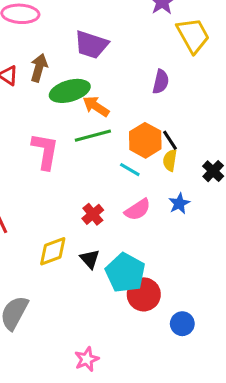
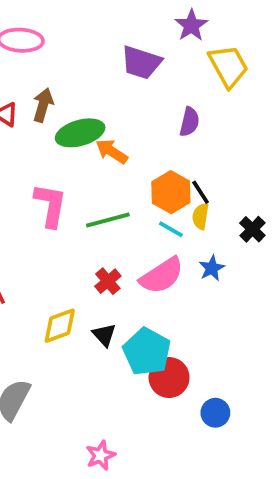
purple trapezoid: (91, 45) -> (141, 62), moved
green line: (93, 136) -> (108, 220), moved
cyan line: (130, 170) -> (171, 229), moved
pink semicircle: (138, 210) -> (162, 276), size x1.4

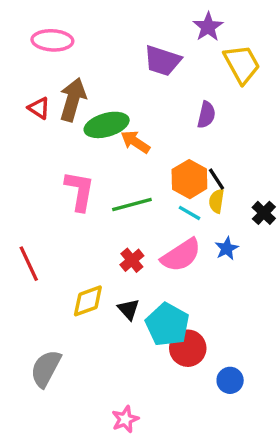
brown arrow: (43, 105) -> (73, 100), size x1.4

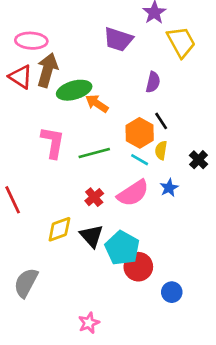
pink ellipse: (52, 40) -> (31, 41), moved
red triangle: (39, 108) -> (21, 77), size x1.4
black line: (217, 179) -> (161, 121), moved
black triangle: (129, 309) -> (92, 236), size x1.4

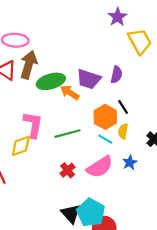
purple trapezoid: (118, 39) -> (89, 79), moved
yellow diamond: (59, 229) -> (21, 146), moved
black triangle: (92, 236) -> (71, 214), moved

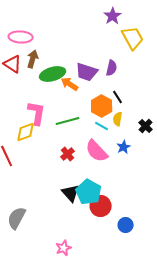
brown arrow: (29, 65) -> (33, 59), size x0.7
pink semicircle: (100, 167) -> (97, 151), turned 80

